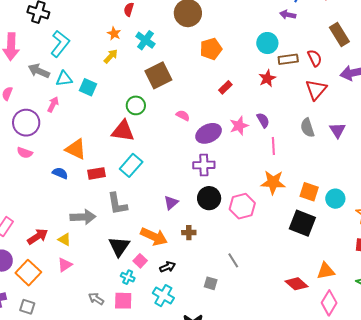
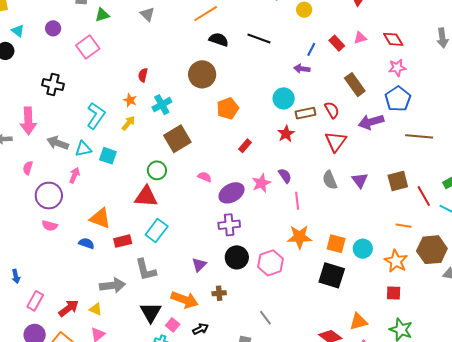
cyan cross: (145, 40) -> (162, 105), turned 30
cyan L-shape: (60, 44) -> (96, 116), moved

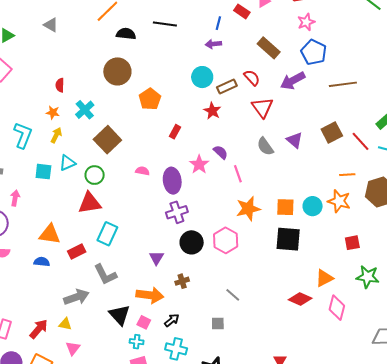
cyan triangle: (83, 149) -> (67, 163), moved
purple ellipse: (232, 193) -> (172, 181), turned -55
orange star: (396, 261) -> (339, 201), moved

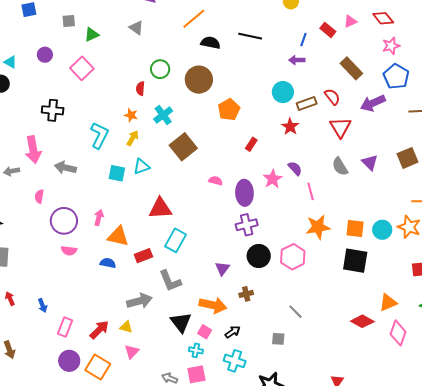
green circle: (95, 175) -> (160, 69), moved
pink arrow: (15, 198) -> (99, 218), moved

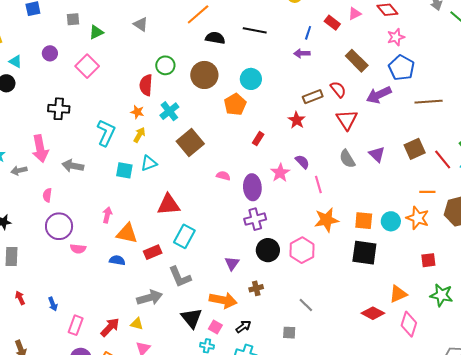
red semicircle: (140, 88) -> (146, 85), size x1.5
cyan circle: (283, 92) -> (251, 79), moved
purple circle: (64, 221) -> (59, 226), moved

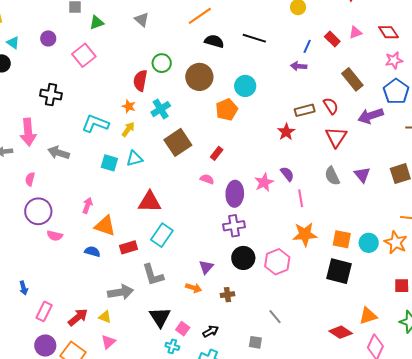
cyan L-shape: (106, 133) -> (95, 124), turned -100
red rectangle: (258, 139) -> (217, 153), moved
orange arrow: (223, 300) -> (194, 288), moved, size x0.6

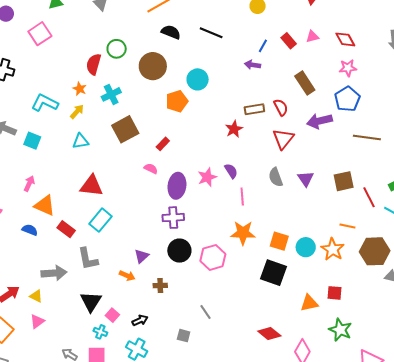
cyan square: (109, 163) -> (32, 141), moved
red rectangle: (129, 247) -> (66, 229), turned 48
orange triangle: (368, 316) -> (309, 303), moved

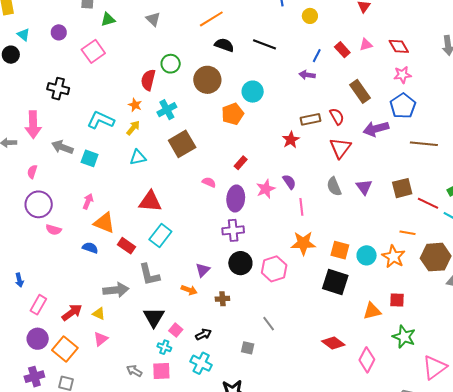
red rectangle: (163, 144) -> (241, 163), moved
red line: (369, 197) -> (428, 203), turned -35

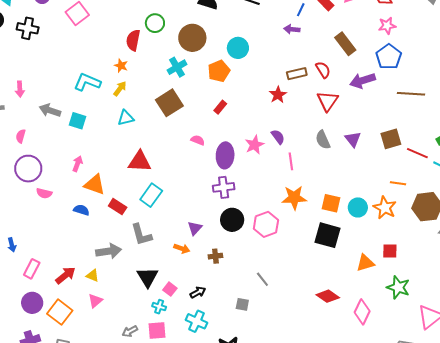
black cross: (58, 89) -> (28, 28), moved
cyan cross: (167, 110) -> (177, 67), moved
pink arrow: (33, 125) -> (20, 89), size x0.6
red rectangle: (241, 163) -> (220, 107), moved
gray arrow: (134, 371) -> (130, 331), turned -56

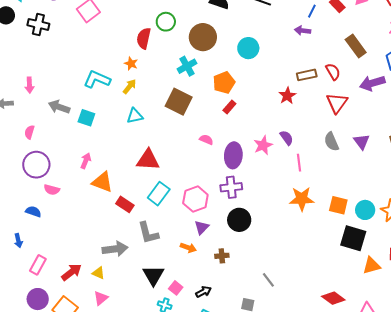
orange pentagon: (219, 71) -> (224, 83), moved
brown square: (169, 103) -> (179, 102), turned -32
blue semicircle: (81, 210) -> (33, 212), moved
pink hexagon: (266, 224) -> (195, 199), moved
black square: (328, 235) -> (353, 238), moved

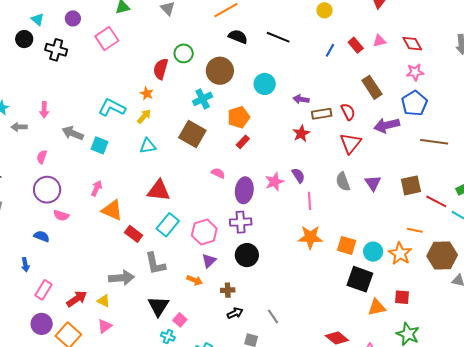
purple arrow: (303, 31) -> (301, 99), moved
black arrow: (203, 292) -> (235, 313), moved

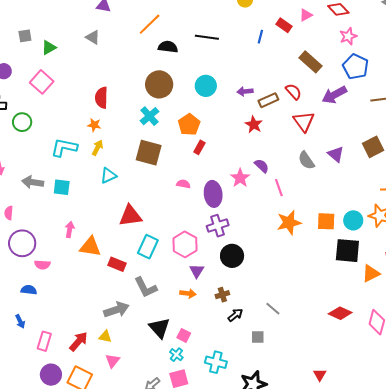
green circle: (184, 53) -> (22, 122), moved
cyan cross: (168, 337) -> (176, 355), turned 32

